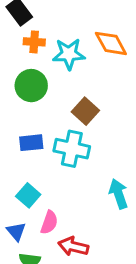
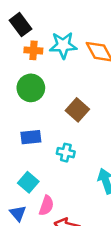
cyan star: (69, 54) -> (63, 45), moved
cyan cross: (72, 149) -> (66, 153), moved, size x0.6

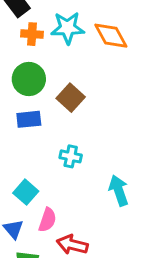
brown square: (77, 110) -> (71, 98), moved
blue rectangle: (31, 137) -> (29, 119), moved

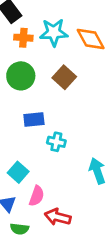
brown square: (71, 98) -> (64, 77), moved
blue rectangle: (29, 119) -> (34, 119), moved

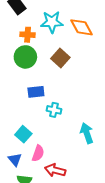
orange cross: (23, 38) -> (28, 35), moved

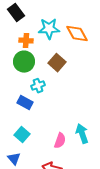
blue rectangle: (36, 92) -> (25, 103), moved, turned 35
cyan cross: (54, 110) -> (38, 86), moved, turned -32
pink semicircle: (38, 153) -> (60, 141), moved

